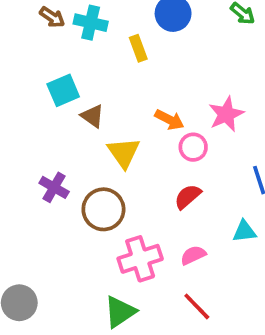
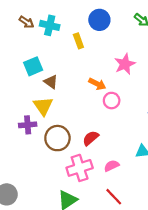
pink star: (226, 114) -> (125, 64), moved
yellow triangle: (124, 153) -> (43, 106), moved
purple cross: (54, 187) -> (28, 125), turned -35
red semicircle: (188, 197) -> (91, 138), moved

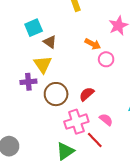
pink semicircle: (112, 166) -> (106, 120), turned 64
red line: (114, 197) -> (95, 140), moved

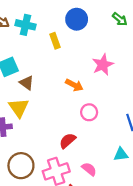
pink circle: (106, 59) -> (89, 112), moved
brown circle: (56, 94) -> (21, 166), moved

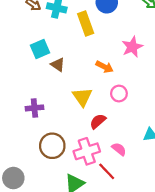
yellow rectangle: (55, 41) -> (86, 23), size x1.5
yellow triangle: (19, 108) -> (82, 97), moved

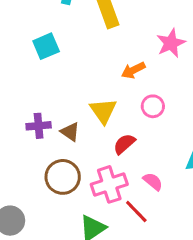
brown triangle: (58, 65) -> (70, 132), moved
orange arrow: (105, 67) -> (133, 70), turned 126

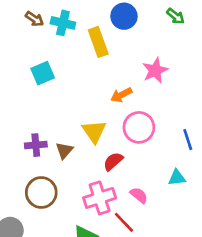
pink circle: (153, 106) -> (139, 127), size x1.5
brown triangle: (70, 132) -> (64, 150), turned 36
brown circle: (63, 177) -> (41, 192), moved

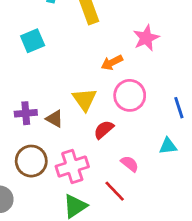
brown triangle: (64, 150) -> (54, 119), turned -42
pink cross: (100, 198) -> (72, 167), moved

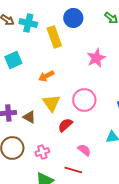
orange arrow: (112, 63) -> (46, 76), moved
pink cross: (72, 167) -> (42, 152), size x0.6
red line: (115, 191) -> (73, 170), turned -30

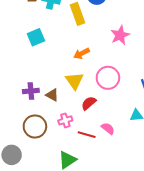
orange arrow: (46, 76) -> (82, 53), moved
pink cross: (42, 152) -> (65, 120), moved
red line: (73, 170) -> (87, 135), moved

